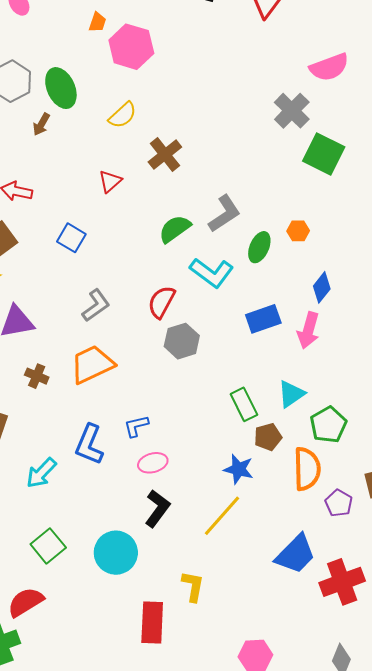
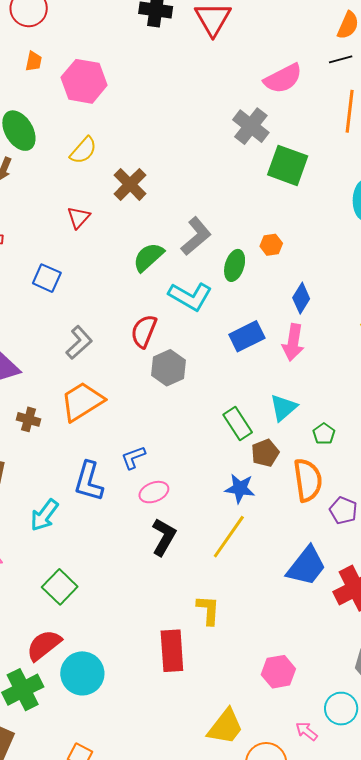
orange trapezoid: (98, 22) -> (34, 61), moved
green pentagon: (328, 425) -> (324, 434), size x0.6
cyan circle: (116, 553) -> (82, 673), moved

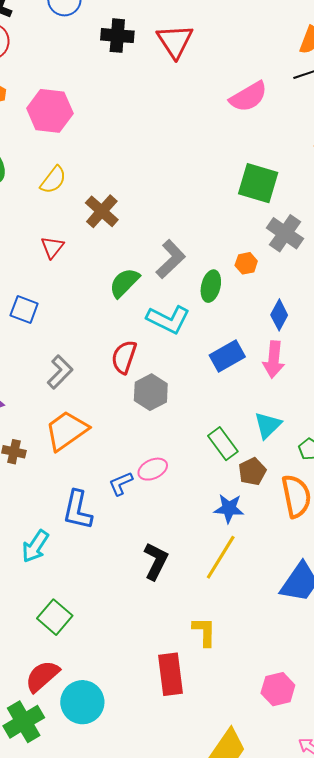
gray cross: (251, 126) -> (285, 233), moved
pink ellipse: (154, 492) -> (153, 469), moved

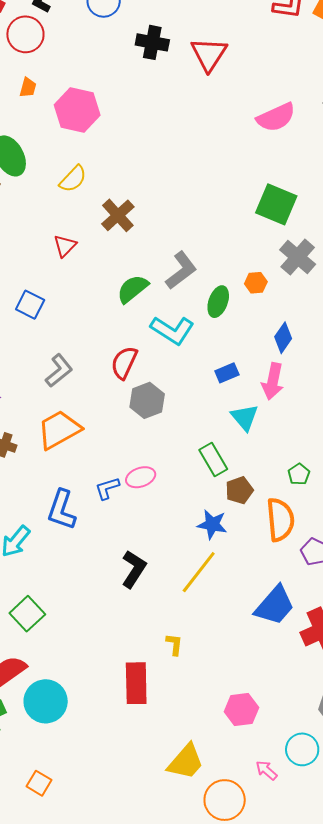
blue rectangle: (227, 356) -> (227, 373), size x0.7
cyan triangle: (268, 425) -> (245, 417), moved, turned -32
yellow L-shape: (204, 632) -> (174, 644), size x0.7

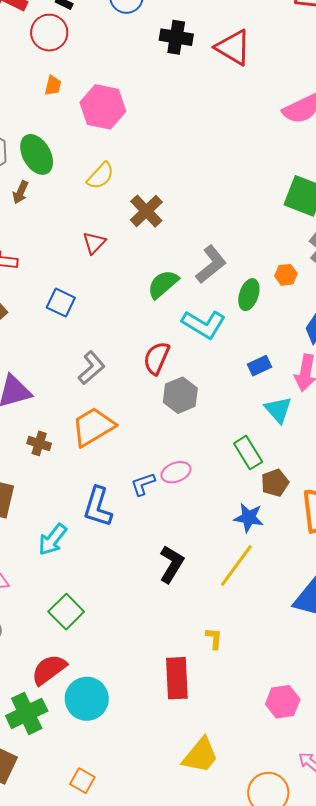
red triangle: (209, 54) -> (233, 47), turned -30
yellow trapezoid: (186, 762) -> (200, 755), moved

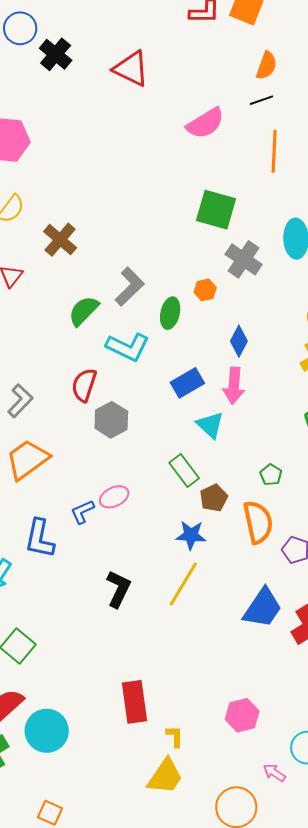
black cross: (176, 37) -> (56, 54), moved, turned 36
blue rectangle: (259, 366) -> (187, 383), size x1.4
yellow L-shape: (214, 638) -> (175, 736), moved

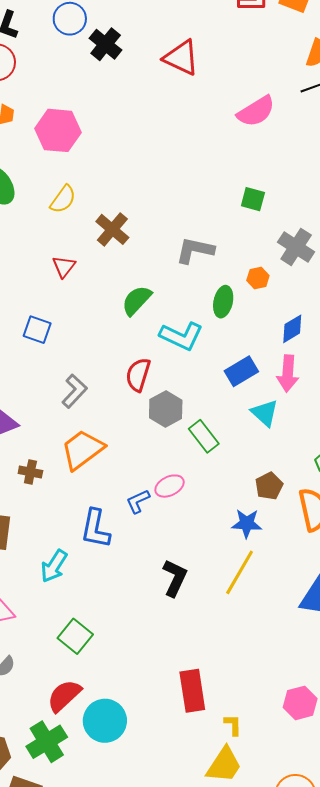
green square: (216, 210) -> (253, 199), moved, size x0.6
gray L-shape: (130, 287) -> (195, 250), moved, turned -123
blue diamond: (239, 341) -> (292, 329), turned 32
green rectangle: (184, 470) -> (204, 436), moved

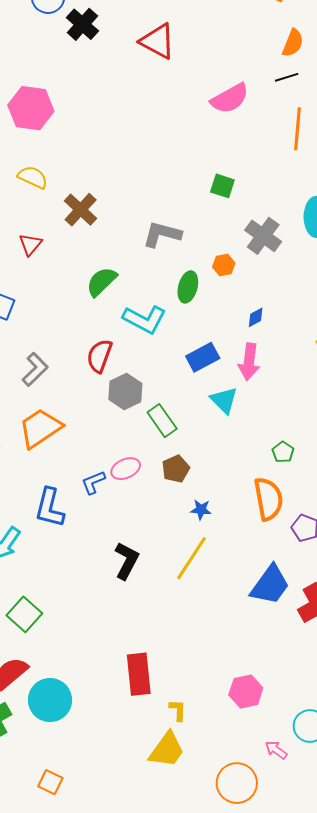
yellow semicircle: (63, 199) -> (33, 177), turned -104
blue diamond: (292, 329) -> (256, 317), size x0.7
brown pentagon: (269, 486) -> (176, 469), moved
blue star: (247, 523) -> (201, 510), size x0.7

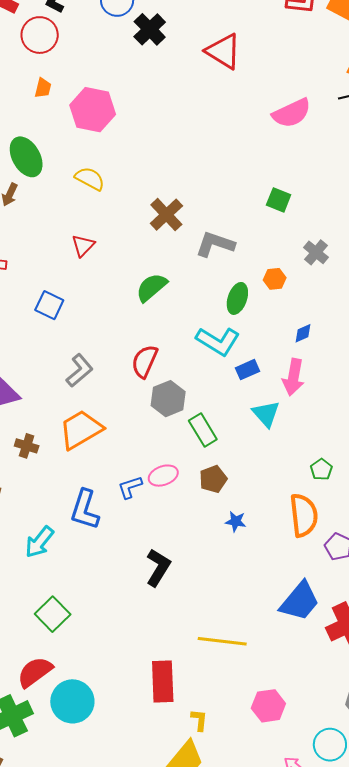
brown cross: (81, 210) -> (166, 215), moved
gray cross: (263, 236) -> (316, 252), size x0.7
cyan L-shape: (145, 319) -> (218, 341), moved
blue rectangle: (203, 357) -> (248, 370), size x0.7
yellow line: (192, 558) -> (222, 641), moved, turned 60

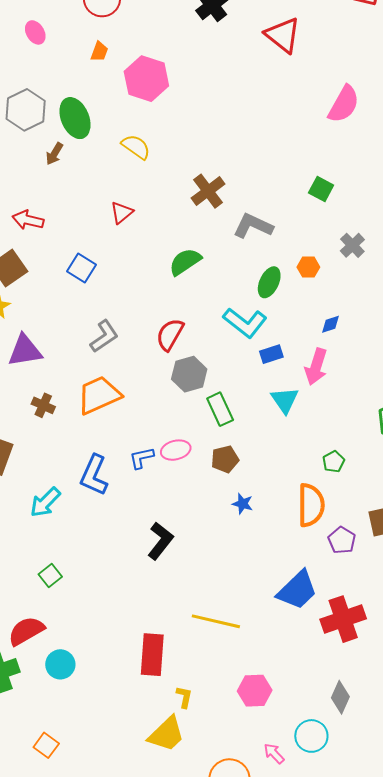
pink semicircle: (292, 113) -> (344, 104), turned -42
green square: (53, 614) -> (50, 575), size x0.7
cyan circle: (72, 701) -> (60, 664), size x0.7

